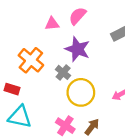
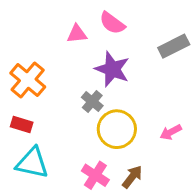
pink semicircle: (78, 16) -> (112, 23), turned -96
orange cross: (31, 60) -> (28, 80), moved

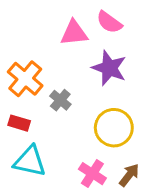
pink triangle: (77, 34) -> (74, 33), size x1.4
gray cross: (92, 101) -> (60, 100), moved

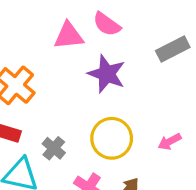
gray cross: (60, 100) -> (54, 148), moved

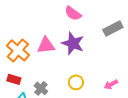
pink triangle: (69, 36) -> (46, 45), moved
yellow circle: (112, 138) -> (76, 82), size x0.6

